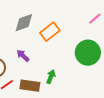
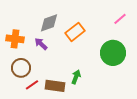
purple arrow: (23, 56) -> (41, 44), moved

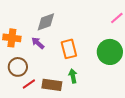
orange rectangle: (75, 32) -> (69, 49), moved, turned -66
green arrow: (76, 77) -> (73, 76), turned -32

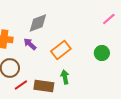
orange rectangle: (69, 49) -> (61, 50), turned 66
green circle: (110, 52) -> (102, 53), size x0.6

